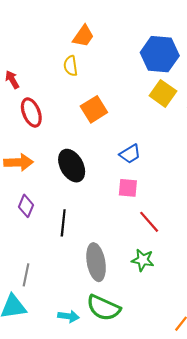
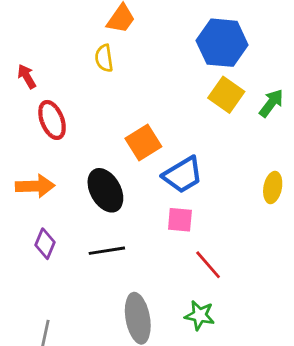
orange square: (94, 109) -> (143, 142), moved
blue trapezoid: (130, 154) -> (183, 175), size x1.4
black line: (63, 223) -> (107, 251), moved, turned 75

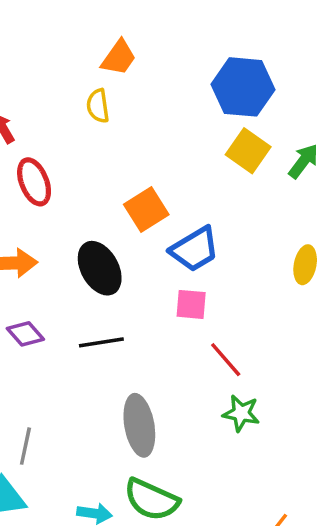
purple diamond: (45, 244) -> (25, 334), turned -64
green star: (200, 315) -> (241, 413), moved

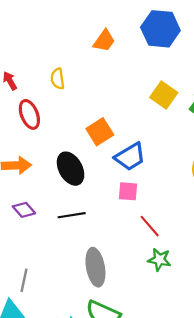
orange trapezoid: (119, 58) -> (104, 41), moved
blue hexagon: (243, 87) -> (160, 29), moved
yellow semicircle: (98, 106) -> (58, 79), moved

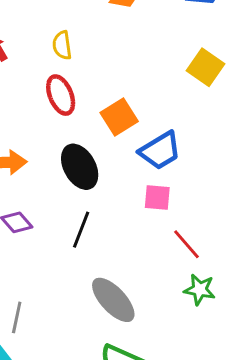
red ellipse: (29, 114) -> (61, 95), moved
black line: (72, 215) -> (81, 230), turned -60
gray ellipse: (95, 267) -> (113, 300), turned -33

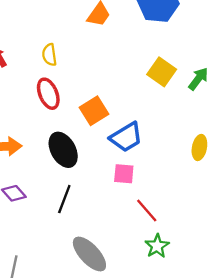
green star: (200, 290) -> (157, 246), turned 30

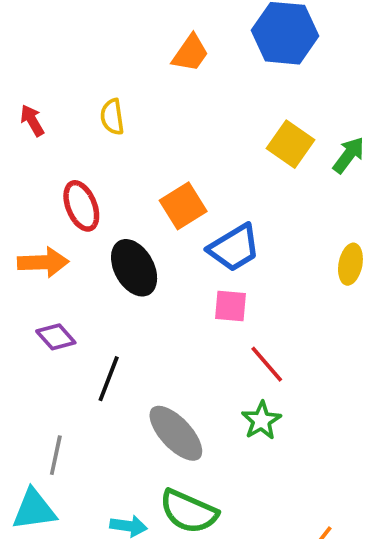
red ellipse: (48, 94) -> (81, 206), moved
black line: (64, 199) -> (109, 379), moved
green star: (157, 246) -> (261, 421), moved

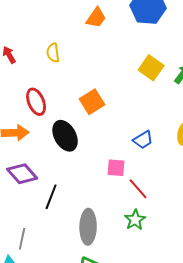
blue trapezoid: (234, 248) -> (143, 140), moved, size x0.7
pink square: (230, 306) -> (116, 168), moved
purple diamond: (56, 337) -> (22, 174), size x1.4
gray ellipse: (176, 433) -> (88, 227), turned 44

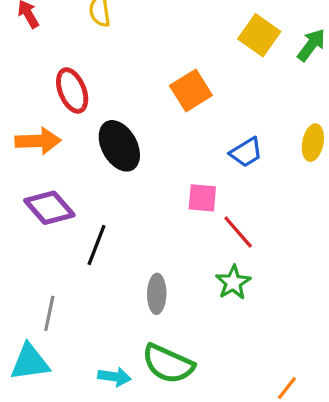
orange square: (92, 102) -> (191, 91), moved
gray ellipse: (88, 227) -> (157, 294), size x0.7

